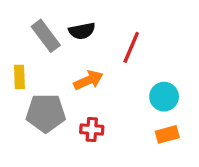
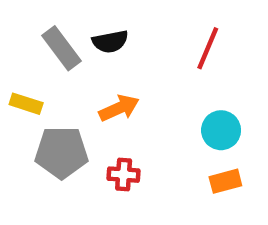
red line: (131, 47) -> (208, 48), moved
yellow rectangle: (19, 77) -> (26, 104), turned -70

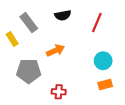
black semicircle: (110, 42) -> (63, 15), moved
yellow rectangle: (26, 104) -> (12, 39), moved, turned 40
red cross: (124, 175) -> (59, 92), moved

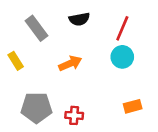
yellow rectangle: (12, 39) -> (16, 61), moved
cyan circle: (103, 61) -> (122, 57), moved
gray pentagon: (29, 71) -> (36, 108), moved

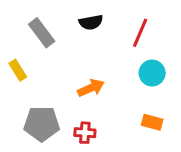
cyan circle: (122, 57) -> (152, 73), moved
orange arrow: (70, 63) -> (91, 88), moved
orange rectangle: (133, 106) -> (152, 122), turned 30

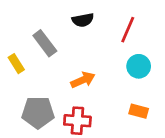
gray rectangle: (42, 33) -> (45, 43), moved
red cross: (85, 133) -> (77, 121), size x1.4

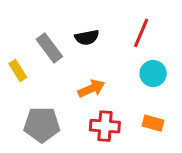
black semicircle: (83, 20) -> (87, 37), moved
red cross: (77, 121) -> (105, 126), moved

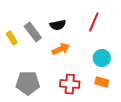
yellow rectangle: (18, 70) -> (12, 38), moved
cyan circle: (153, 73) -> (102, 58), moved
orange arrow: (91, 89) -> (61, 49), moved

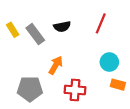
yellow rectangle: (12, 38) -> (13, 30), moved
orange arrow: (61, 49) -> (56, 65), moved, turned -36
orange rectangle: (102, 82) -> (118, 85), moved

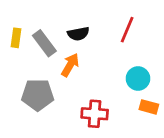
yellow rectangle: (13, 30) -> (16, 38), turned 40
orange arrow: (56, 65) -> (70, 65), moved
gray pentagon: (30, 89) -> (38, 95), moved

